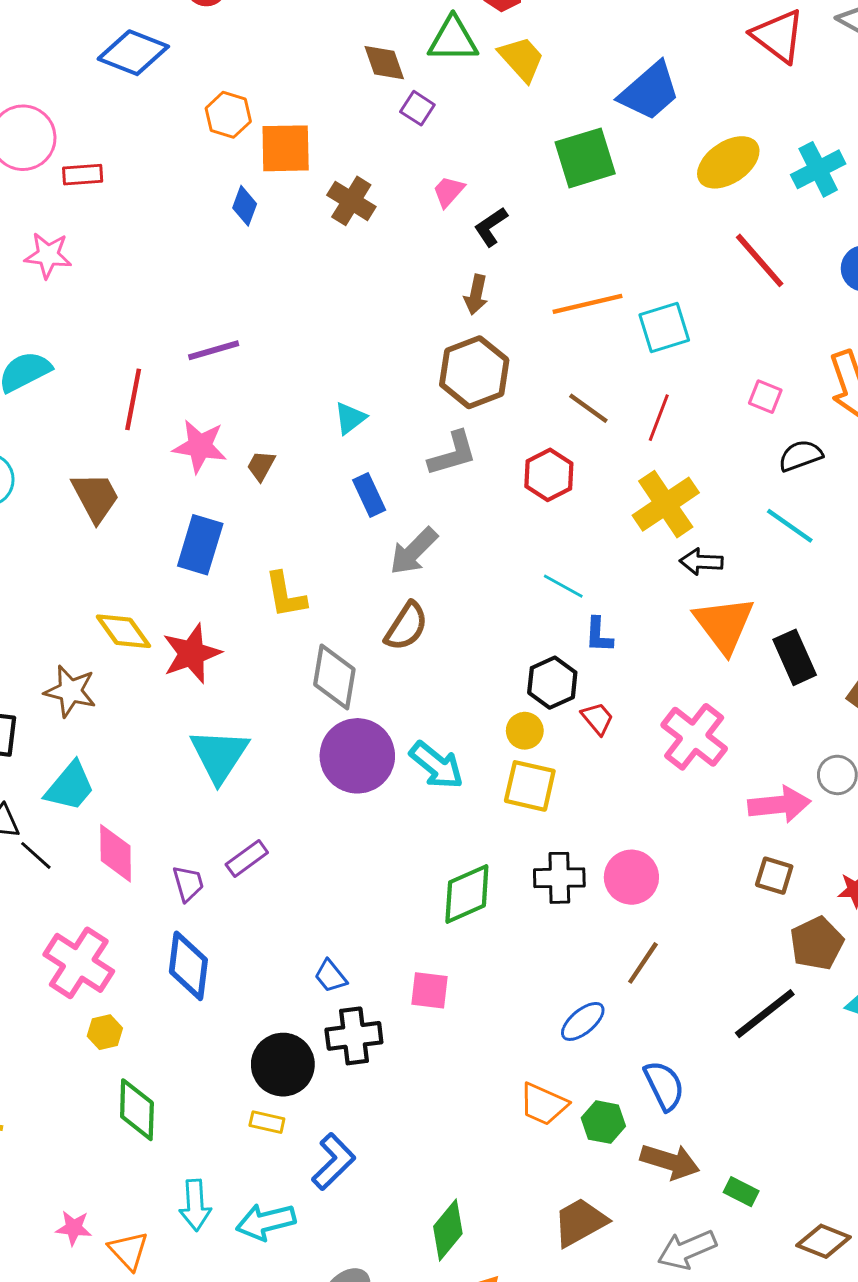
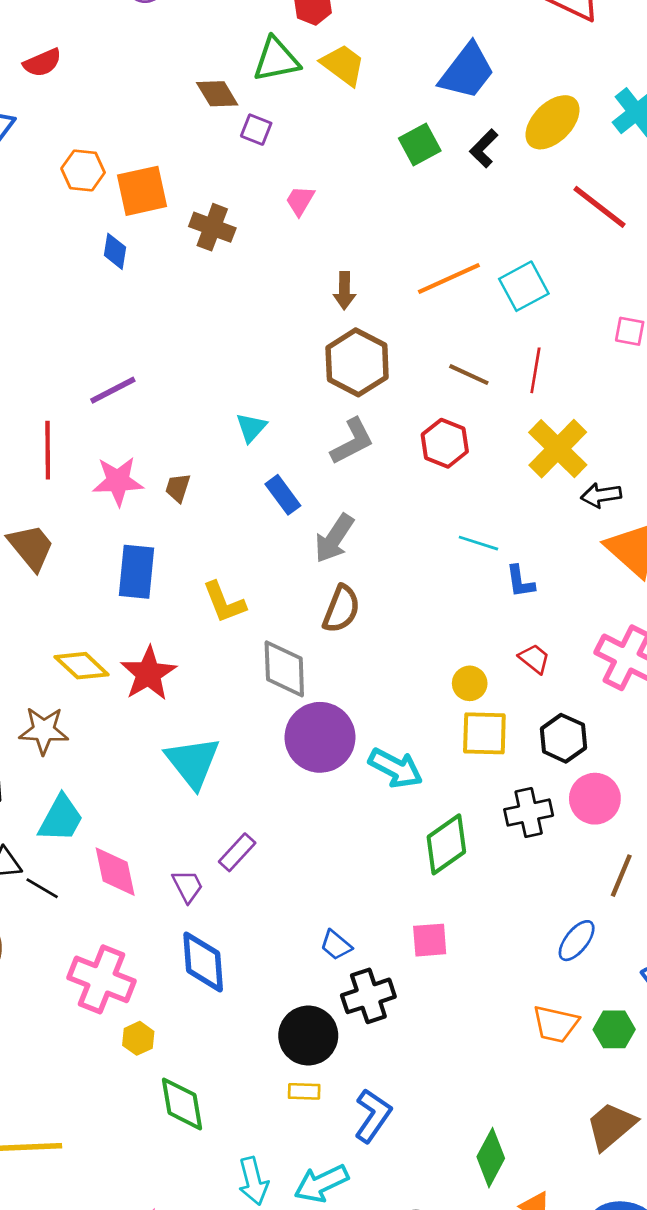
green square: (585, 158) -> (420, 145), size x0.7
black L-shape: (491, 227) -> (484, 148), moved
black hexagon: (552, 683) -> (563, 738), moved
cyan arrow: (436, 765) -> (396, 768), moved

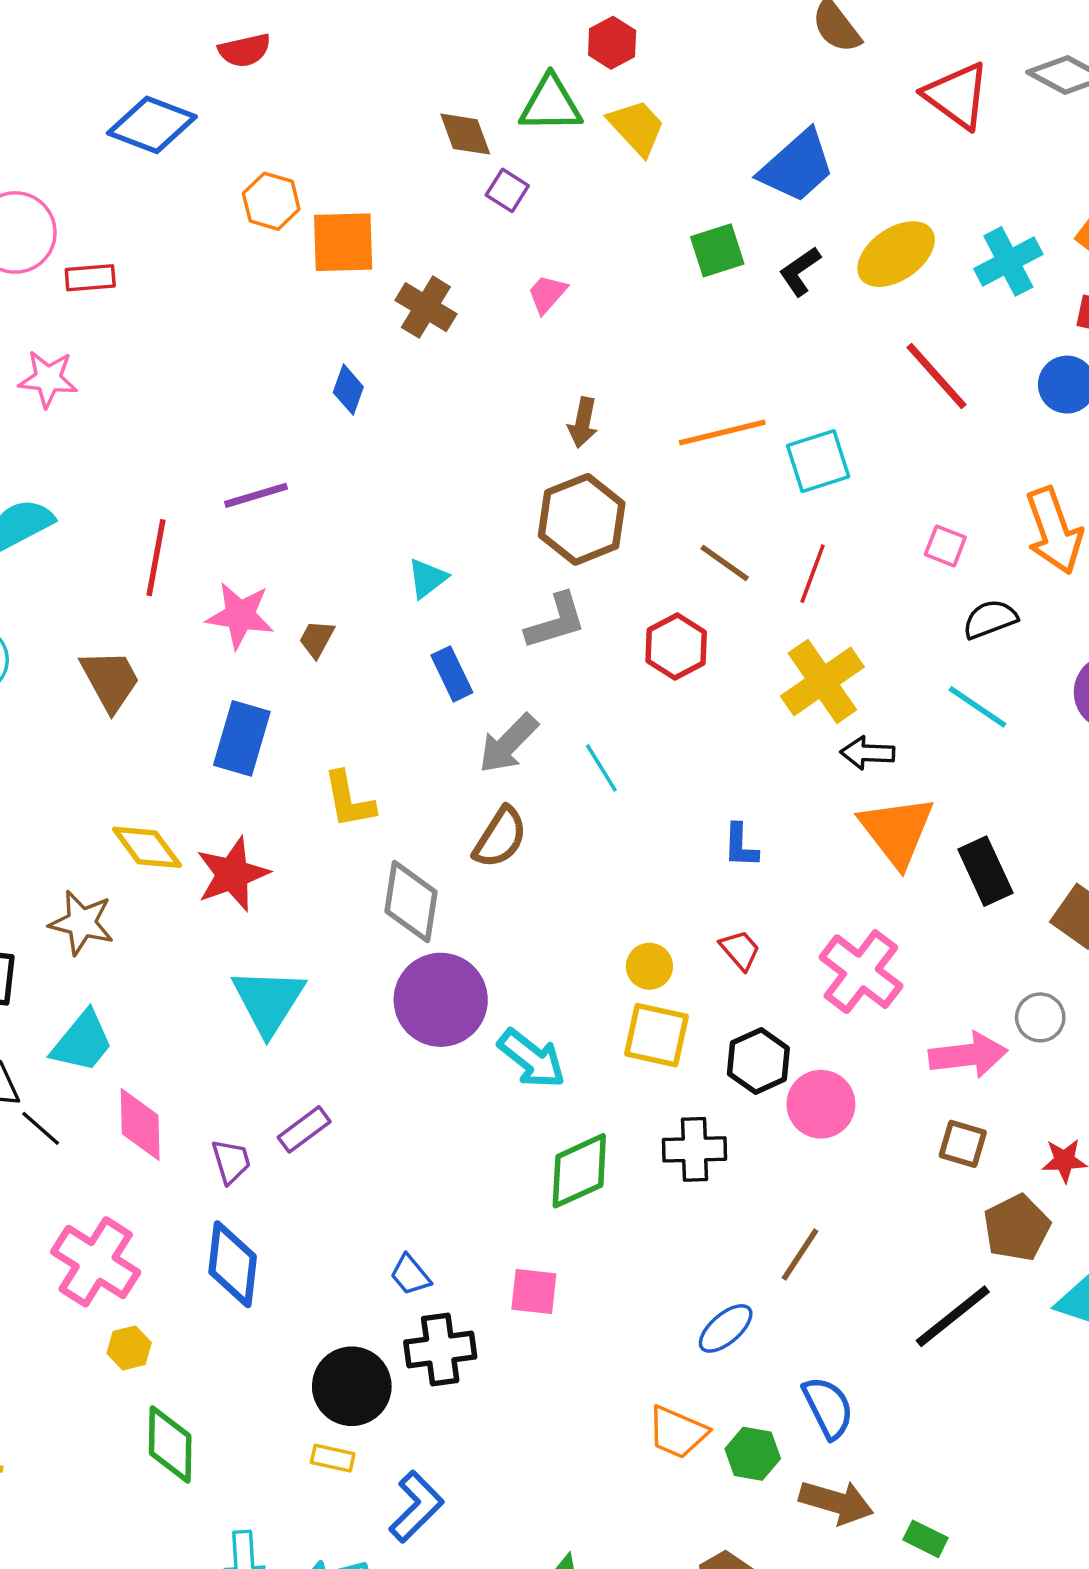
blue diamond: (115, 251) -> (348, 390), moved
cyan line: (478, 543) -> (601, 768), moved, turned 30
pink circle: (595, 799) -> (821, 1104), moved

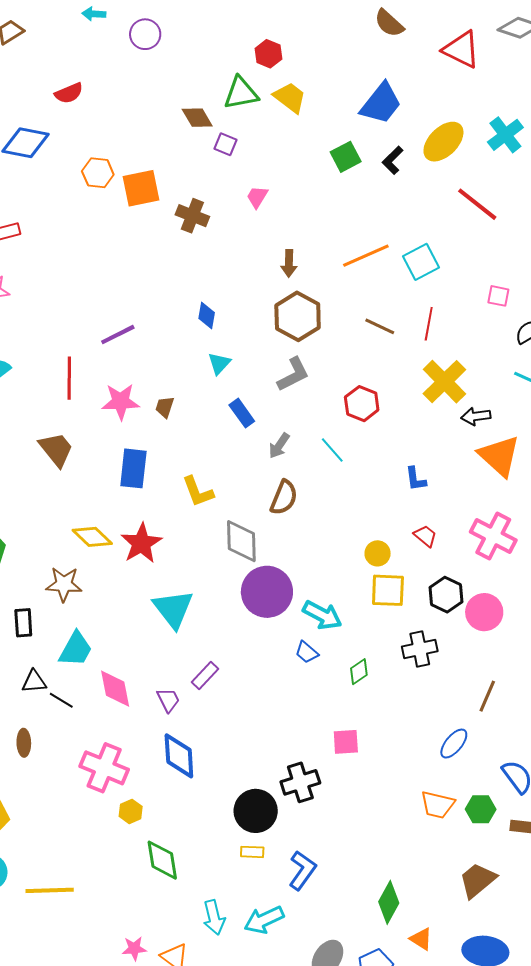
blue diamond: (348, 390) -> (207, 315), moved
red hexagon: (676, 647) -> (362, 404), moved
gray arrow: (508, 744) -> (279, 446), size x0.7
green diamond: (579, 1171) -> (359, 672), size x0.6
blue trapezoid: (410, 1275) -> (307, 652), moved

